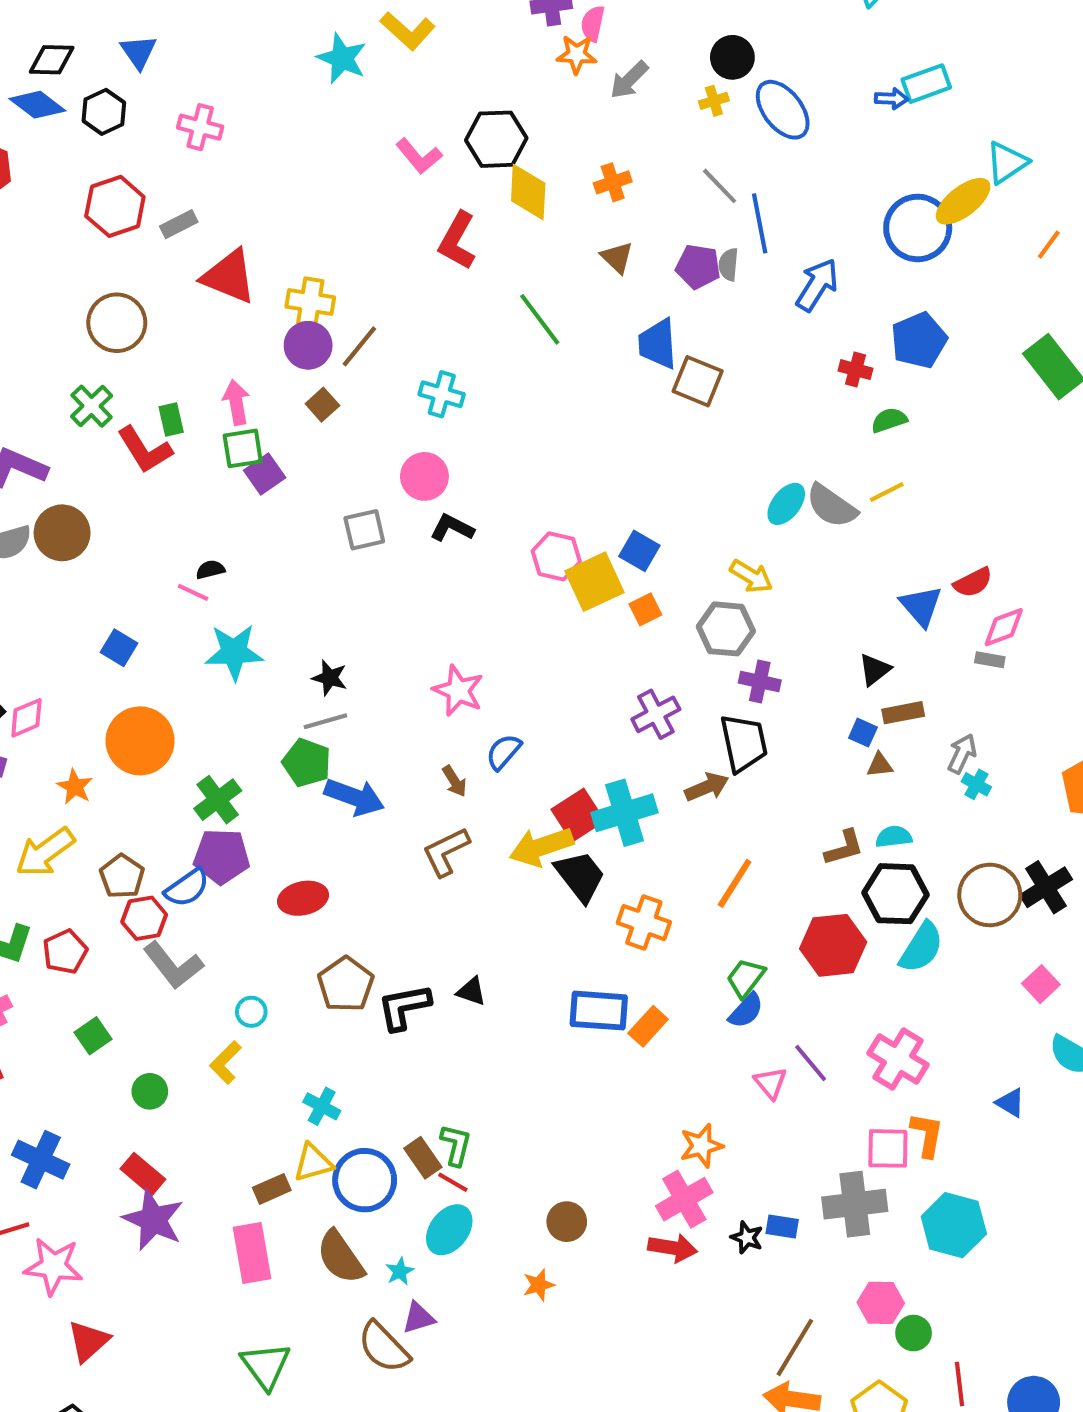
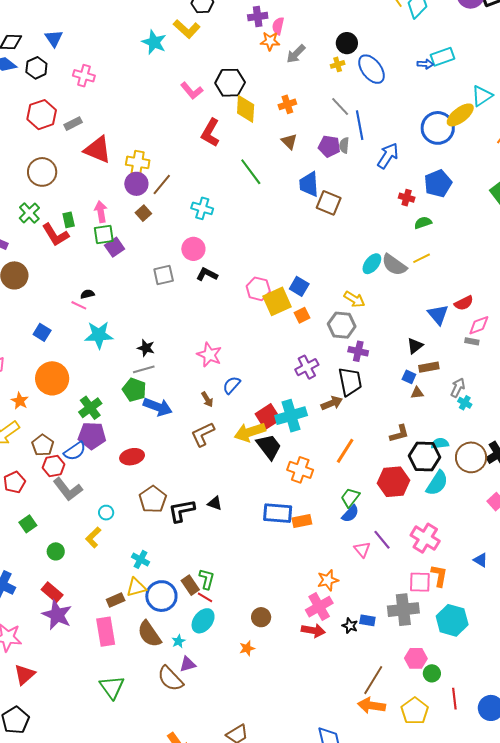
cyan semicircle: (894, 837) -> (440, 443), moved
orange rectangle: (648, 1026) -> (302, 521), turned 36

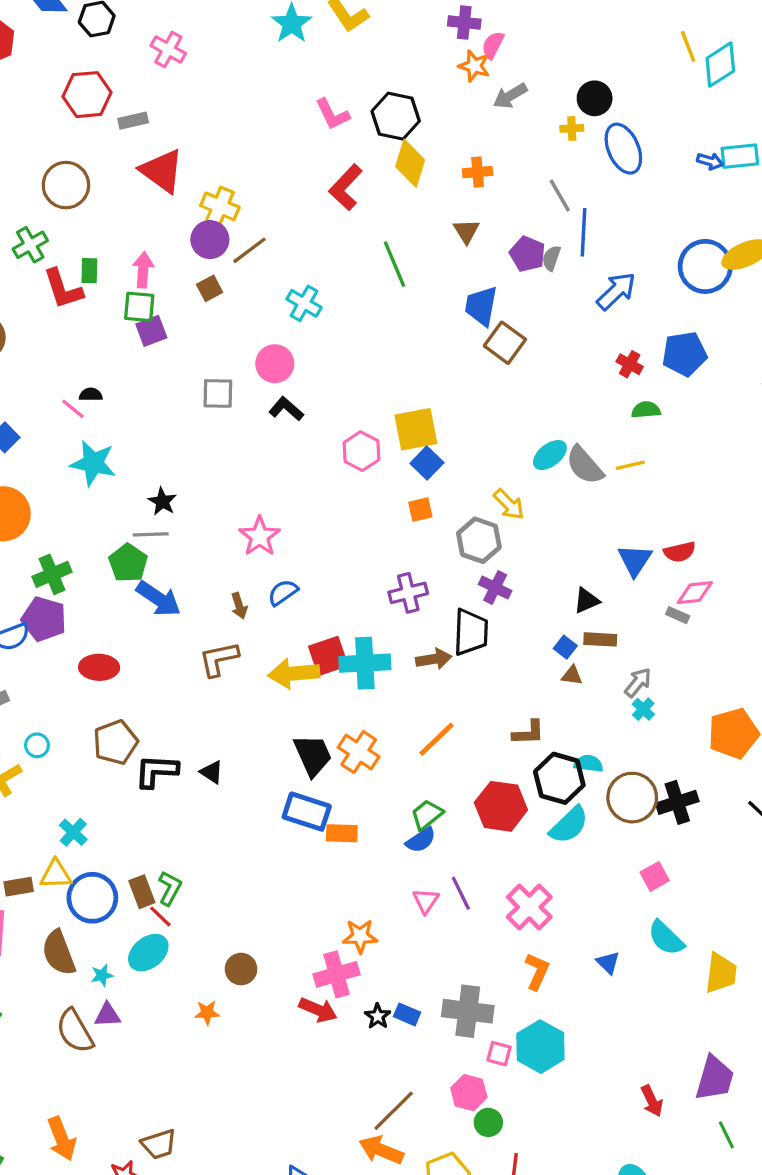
yellow square: (277, 301) -> (416, 429), moved
black trapezoid: (269, 447) -> (313, 755), moved
pink square: (420, 582) -> (499, 1054), moved, size x0.7

